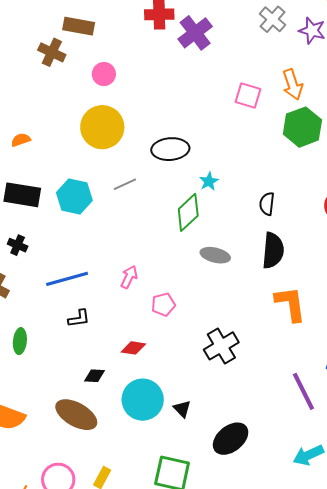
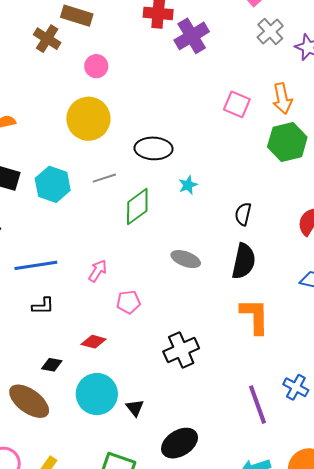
green diamond: (188, 212) -> (137, 206), moved

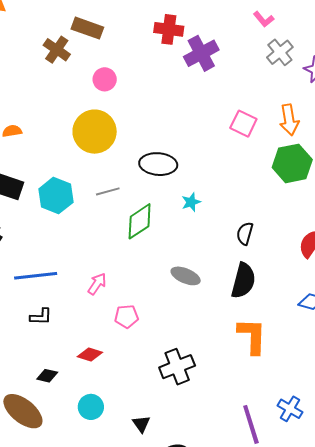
cyan circle: (97, 394) -> (91, 407), size x0.6
black triangle: (135, 408) -> (141, 424), moved

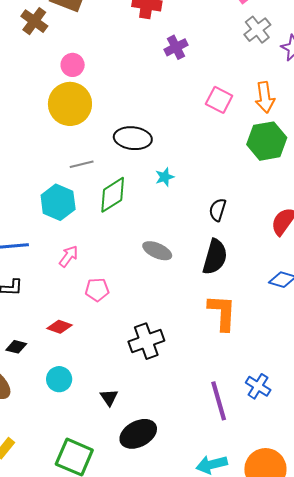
purple cross: (201, 53) -> (176, 47), moved, size x0.7
pink circle: (105, 79) -> (73, 65), moved
cyan hexagon: (56, 196) -> (58, 202), moved

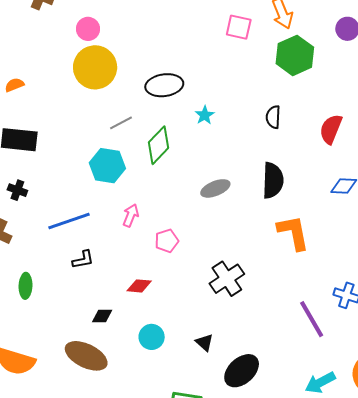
black semicircle: (218, 210) -> (273, 117), moved
gray ellipse: (157, 251) -> (215, 188), turned -32

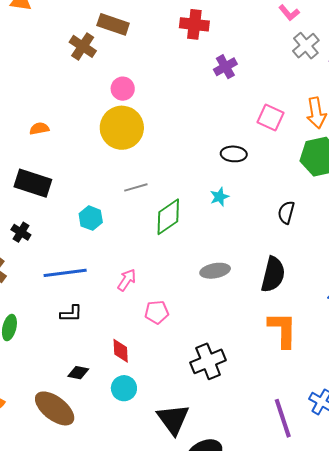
black ellipse: (164, 85) -> (234, 154), moved, size x0.7
cyan hexagon: (107, 166) -> (91, 218), moved, size x0.7
red diamond: (139, 286) -> (121, 351), turned 70
cyan circle: (152, 337) -> (124, 388), moved
black triangle: (204, 342) -> (173, 419), size x1.8

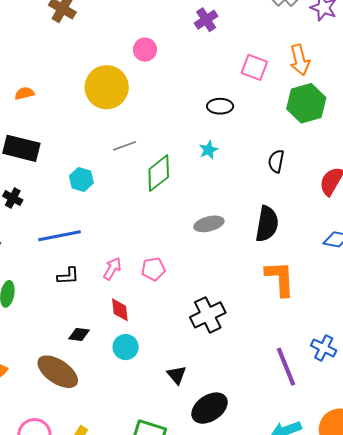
pink circle: (123, 89) -> (145, 50), moved
pink arrow: (127, 280) -> (112, 269), moved
black triangle: (173, 419) -> (177, 375), size x0.6

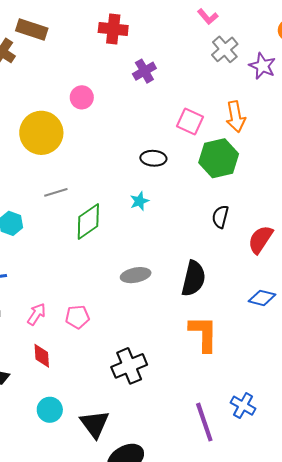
green hexagon: (306, 103) -> (219, 158), moved
black semicircle: (276, 161) -> (220, 217), moved
cyan circle: (126, 347) -> (50, 410), moved
black triangle: (177, 375) -> (95, 424), size x1.5

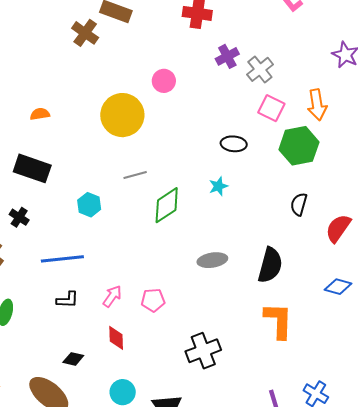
gray cross: (225, 49) -> (260, 69), moved

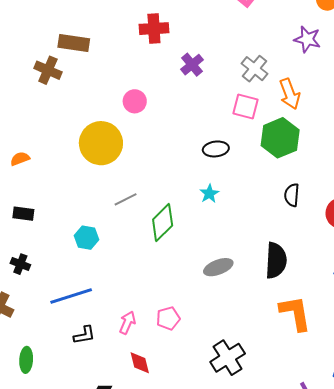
gray cross: (260, 69) -> (254, 69), moved
black rectangle: (32, 168) -> (23, 214), size x0.6

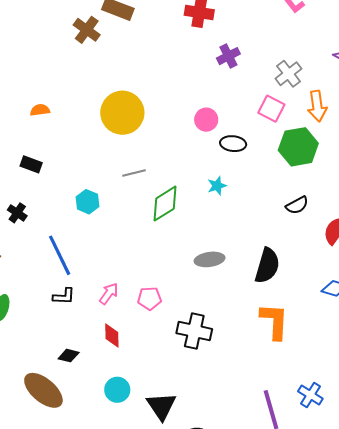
pink circle: (135, 101) -> (206, 120), moved
black semicircle: (292, 195) -> (297, 205), turned -135
blue line: (71, 296) -> (60, 255), turned 69
black cross: (228, 358) -> (194, 331), moved, turned 32

